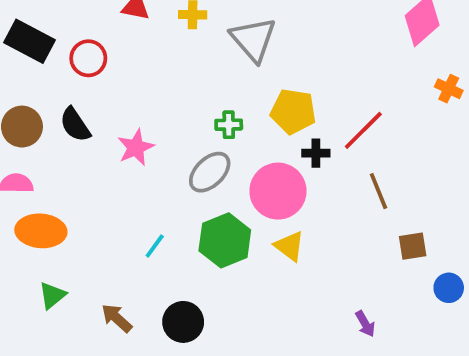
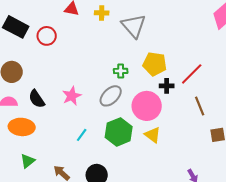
black semicircle: (75, 125) -> (37, 99), moved
pink star: (136, 147) -> (72, 96), moved

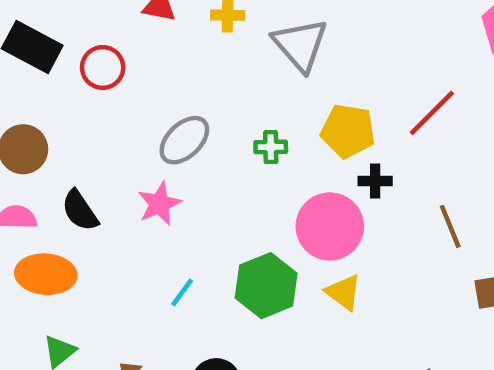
red line: (192, 74) -> (432, 113), moved
gray ellipse: (111, 96) -> (184, 140), moved

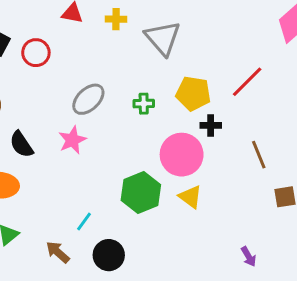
cyan line: (182, 292) -> (84, 222), moved

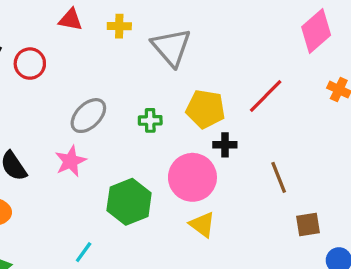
green hexagon: (141, 192) -> (129, 202), moved

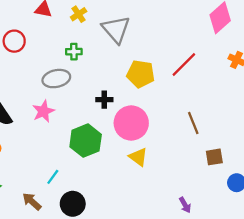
yellow cross: (119, 26) -> (79, 14), turned -35
gray ellipse: (88, 116) -> (56, 79), turned 32
green cross: (150, 120) -> (74, 52), moved
black cross: (225, 145) -> (104, 100), moved

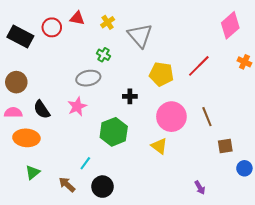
red circle: (14, 41) -> (52, 27), moved
green cross: (74, 52) -> (104, 55), turned 32
pink circle: (131, 123) -> (171, 117), moved

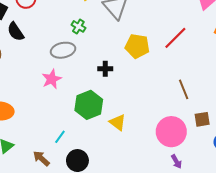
black semicircle: (42, 110) -> (16, 32), moved
pink circle: (171, 117) -> (171, 132), moved
yellow triangle: (159, 146) -> (118, 122), moved

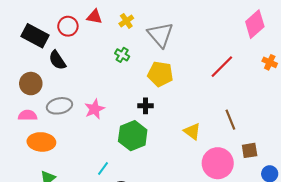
yellow pentagon: (137, 46) -> (160, 74), moved
gray ellipse: (63, 50) -> (59, 106), moved
black cross: (105, 69) -> (145, 106), moved
yellow triangle: (118, 122) -> (192, 131), moved

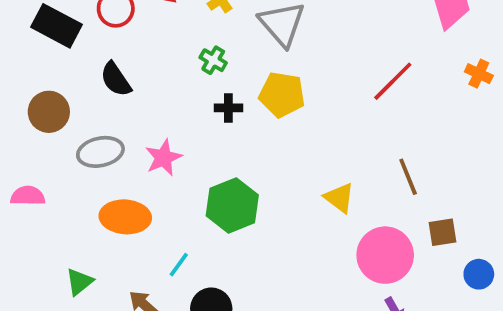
black semicircle: (57, 60) -> (116, 79), moved
black cross: (145, 106) -> (228, 108), moved
pink semicircle: (28, 115) -> (28, 196), moved
orange ellipse: (41, 142) -> (125, 217), moved

